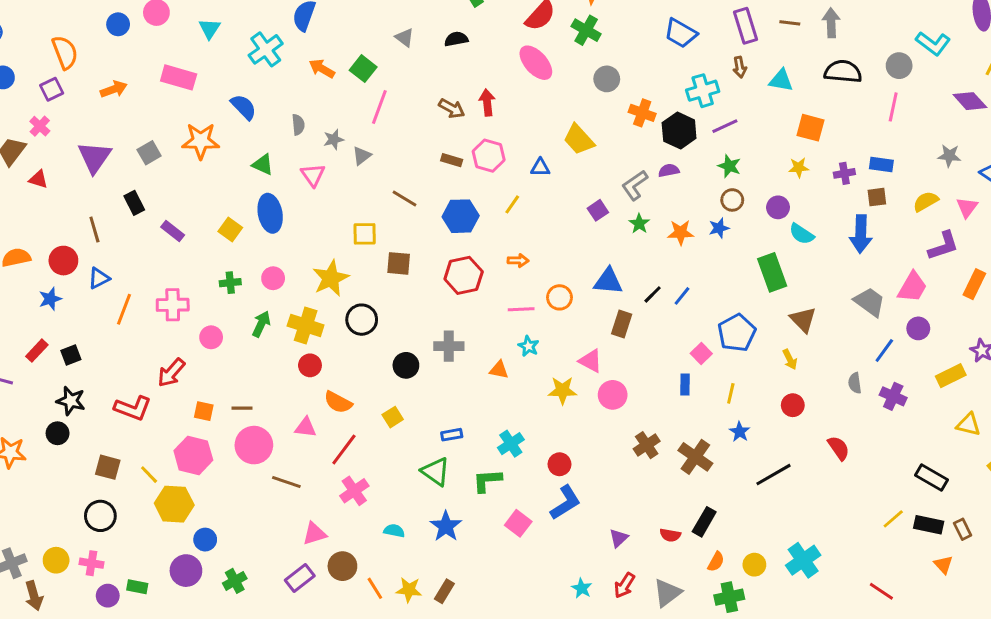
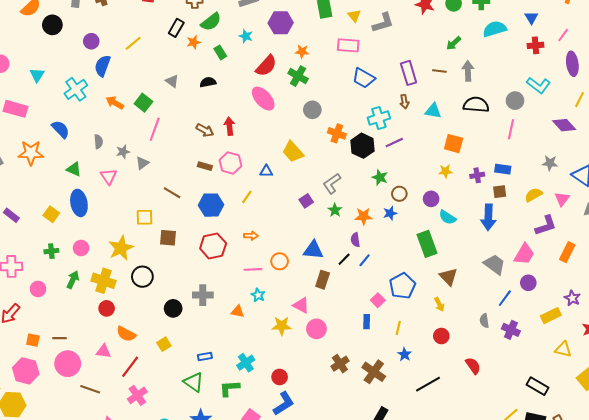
green star: (729, 166) -> (380, 177), moved
purple semicircle: (669, 170) -> (355, 240), moved, turned -88

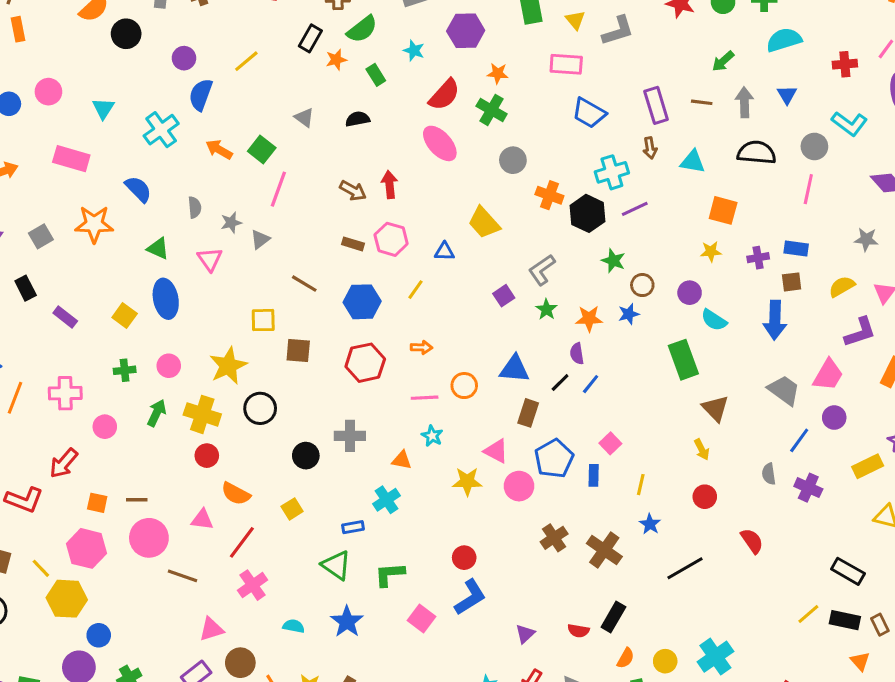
blue triangle: (531, 18) -> (787, 95), moved
blue pentagon: (402, 286) -> (554, 459), moved
cyan cross: (246, 363) -> (387, 500), moved

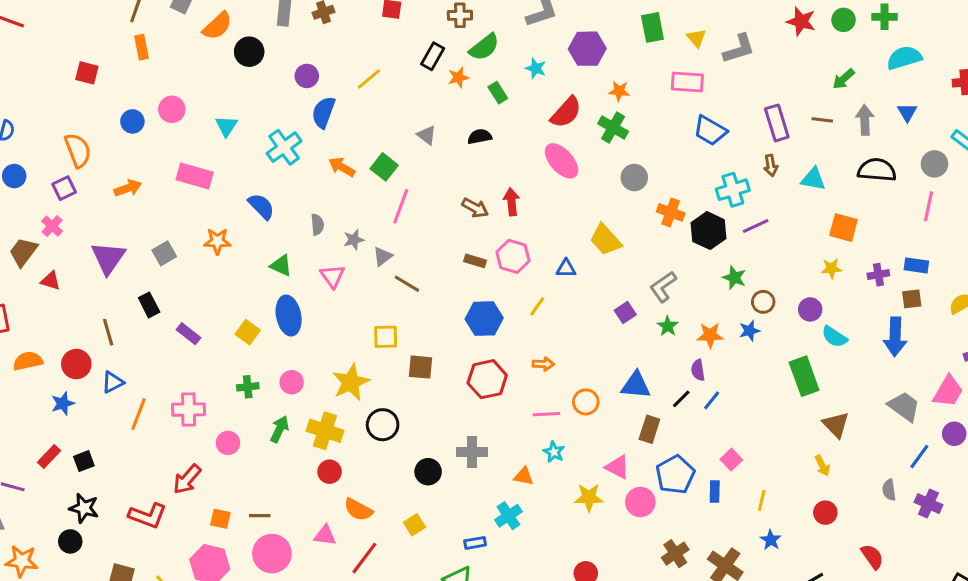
orange star: (94, 224) -> (217, 241), size x0.7
brown line: (304, 284) -> (407, 284), moved

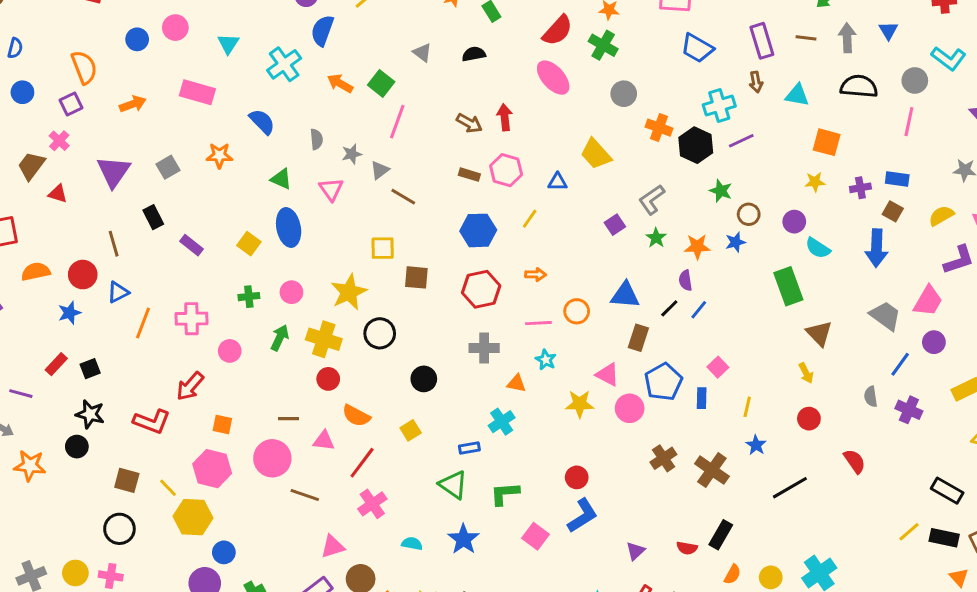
brown square: (912, 299) -> (893, 211), turned 36
gray cross: (472, 452) -> (484, 348), moved
brown line: (260, 516) -> (289, 419), moved

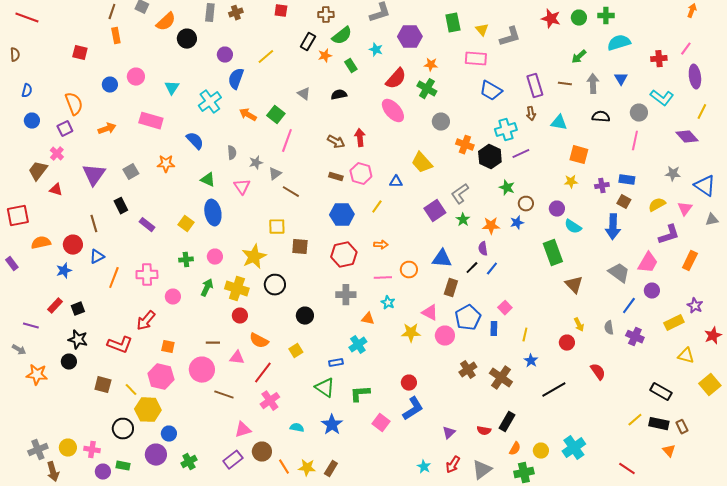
black semicircle: (859, 86) -> (601, 117), size x0.7
purple square: (615, 225) -> (435, 211), size x1.5
yellow arrow: (806, 373) -> (579, 325), moved
black circle: (119, 529) -> (123, 429), moved

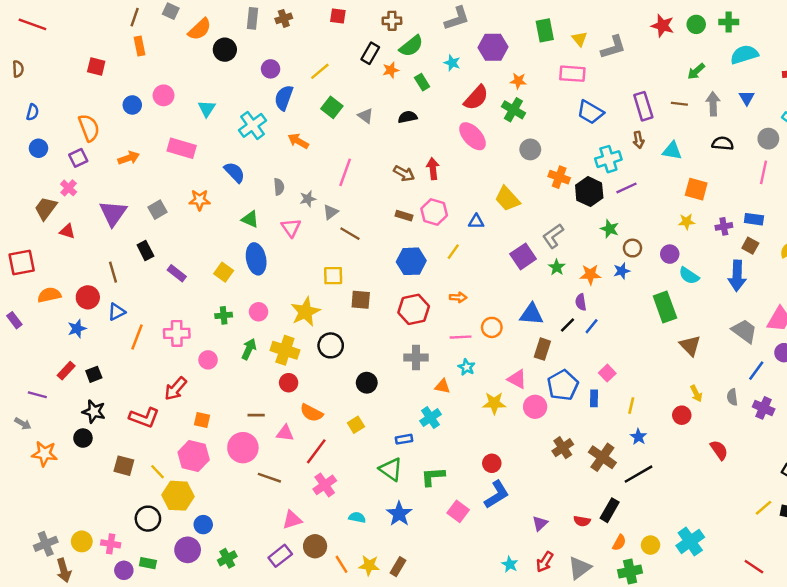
green square: (276, 115) -> (332, 107), moved
black line: (554, 390) -> (638, 474), moved

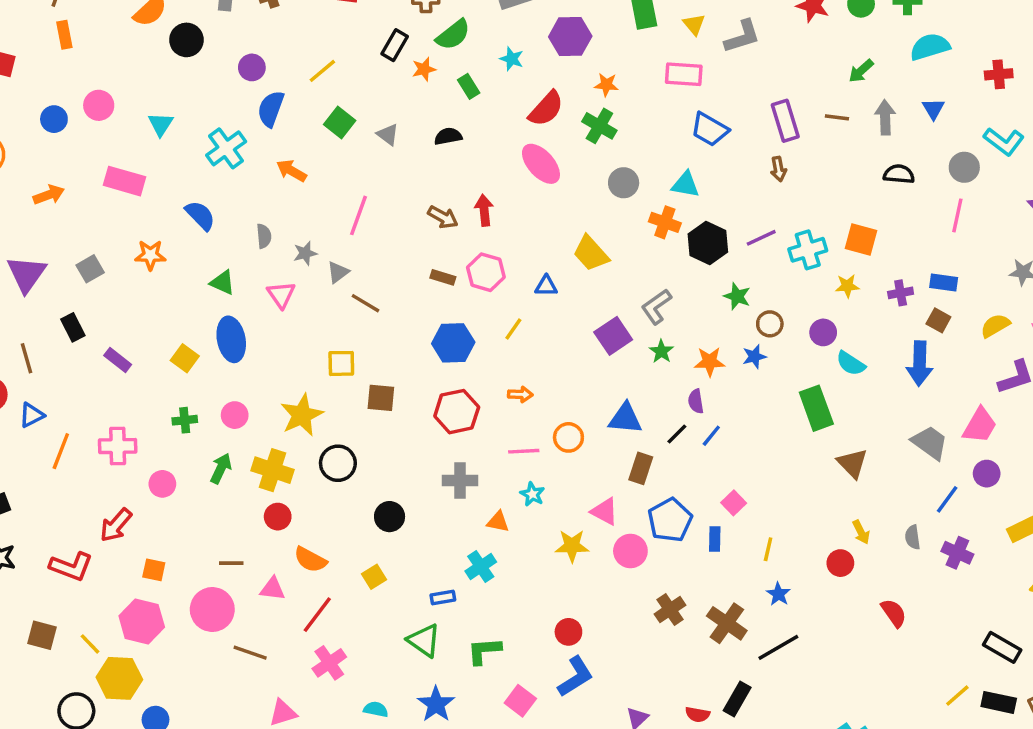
cyan triangle: (672, 151) -> (685, 184), moved
cyan cross: (608, 159) -> (808, 250), moved

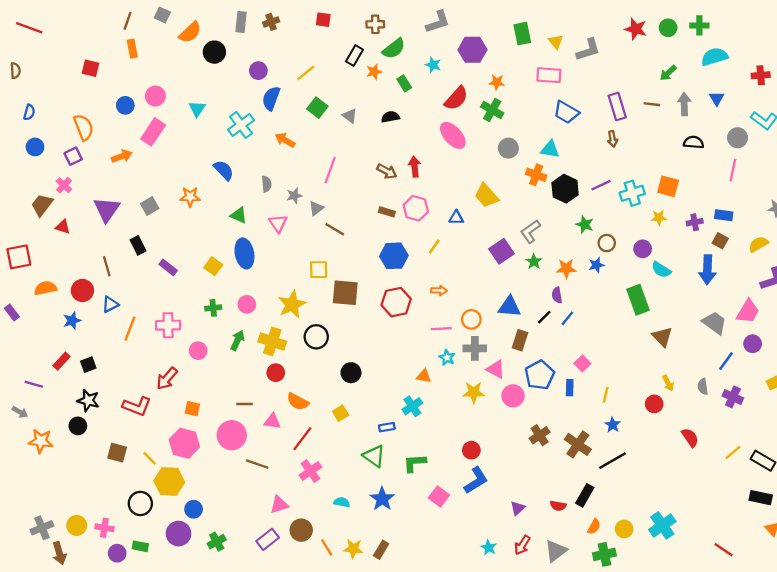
pink rectangle: (125, 181) -> (153, 132), moved, turned -72
brown square: (381, 398) -> (345, 293), size x1.4
gray cross: (460, 480) -> (475, 348), moved
yellow line: (957, 696) -> (733, 453), moved

